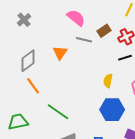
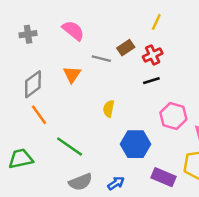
pink semicircle: (76, 18) -> (73, 31), moved
gray cross: (24, 20) -> (28, 34), turned 32
yellow semicircle: (108, 81) -> (109, 109), moved

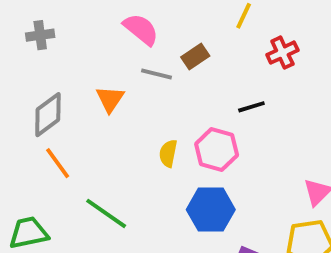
pink semicircle: (73, 31) -> (141, 29), moved
red cross: (153, 55) -> (282, 53), moved
black line: (151, 81) -> (251, 107), moved
pink hexagon: (173, 116) -> (217, 149), moved

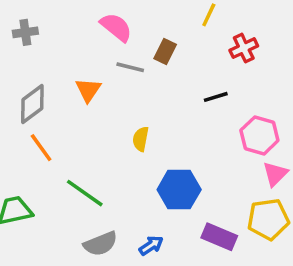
brown rectangle: (195, 56) -> (165, 52), turned -30
pink hexagon: (217, 149) -> (259, 135), moved

